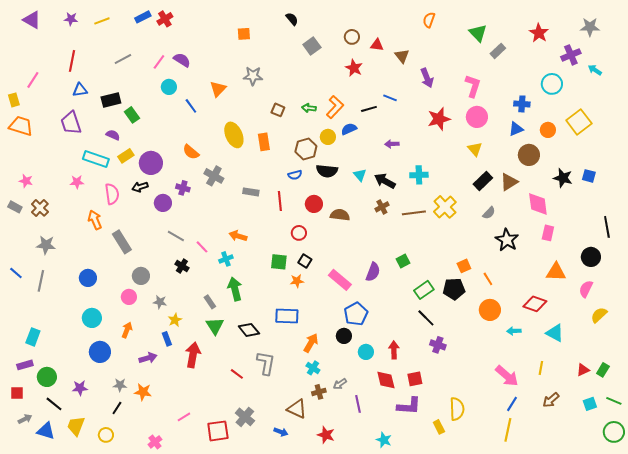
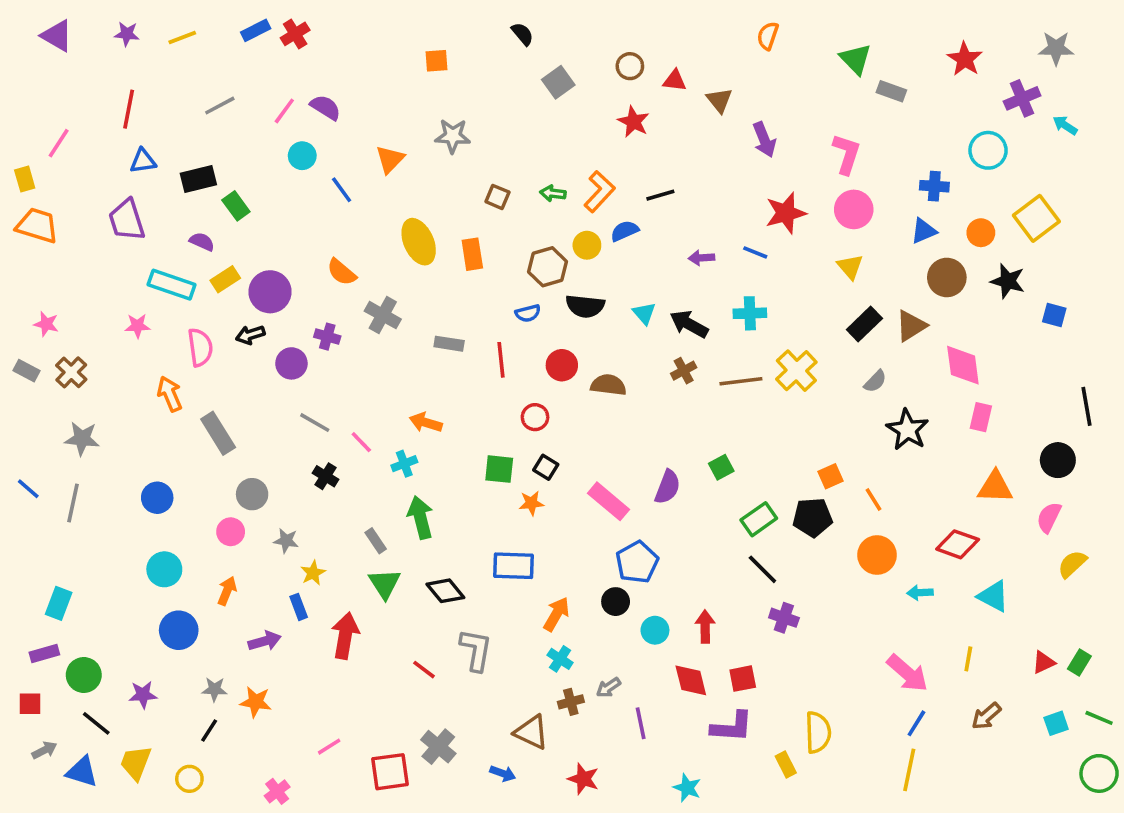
gray rectangle: (498, 51) -> (891, 91), turned 63
blue line: (390, 98) -> (755, 252), moved
black star: (563, 178) -> (1008, 281), moved

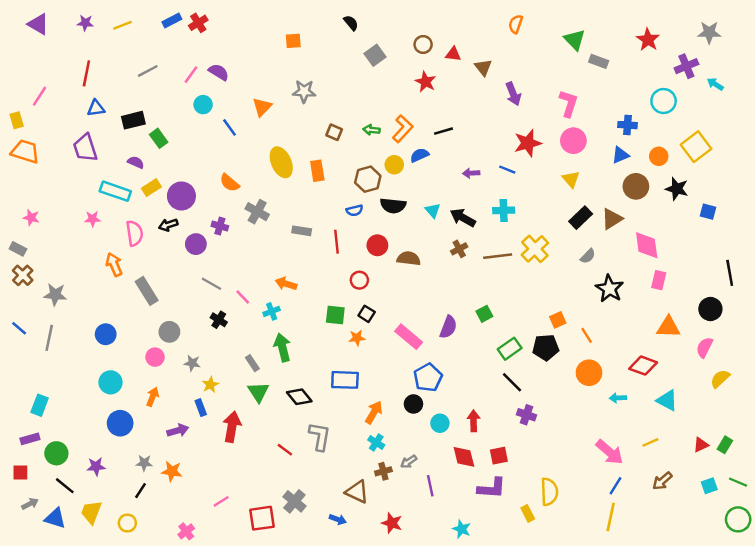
brown cross: (71, 372) -> (23, 275), moved
yellow line: (968, 659) -> (650, 442), turned 56

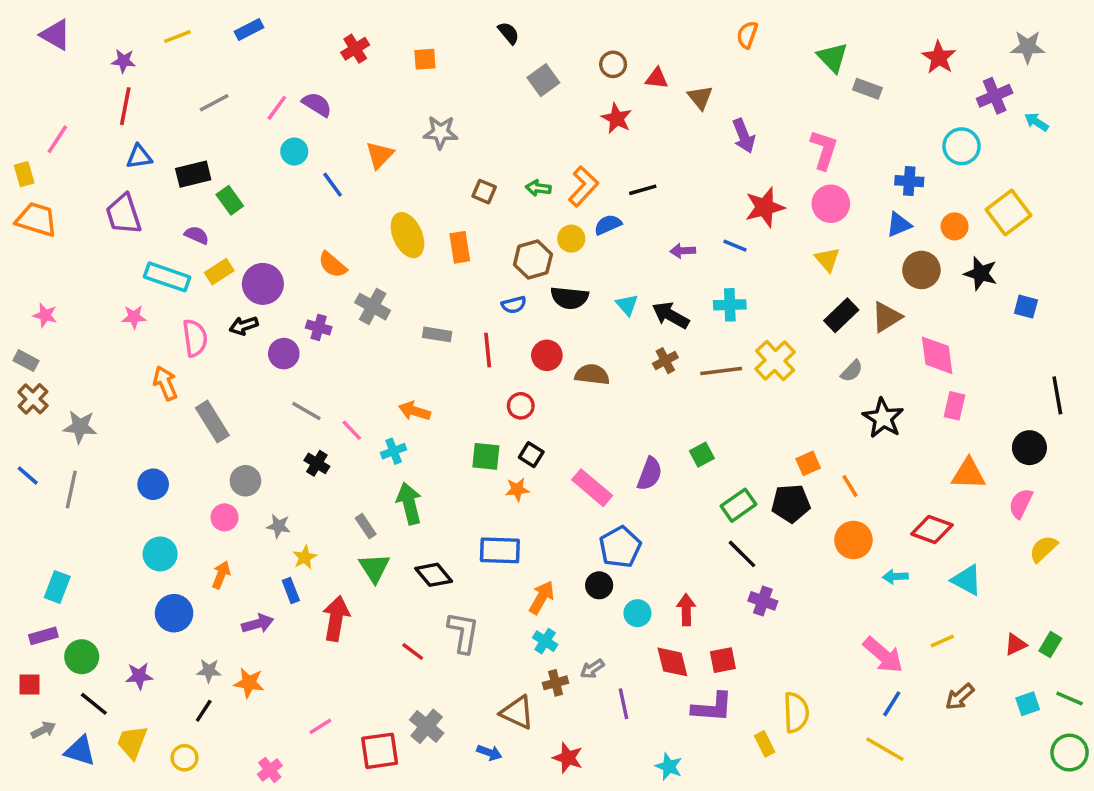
purple star: (85, 23) -> (124, 61), moved
red cross: (198, 23) -> (355, 49), moved
yellow line: (611, 517) -> (885, 749), turned -72

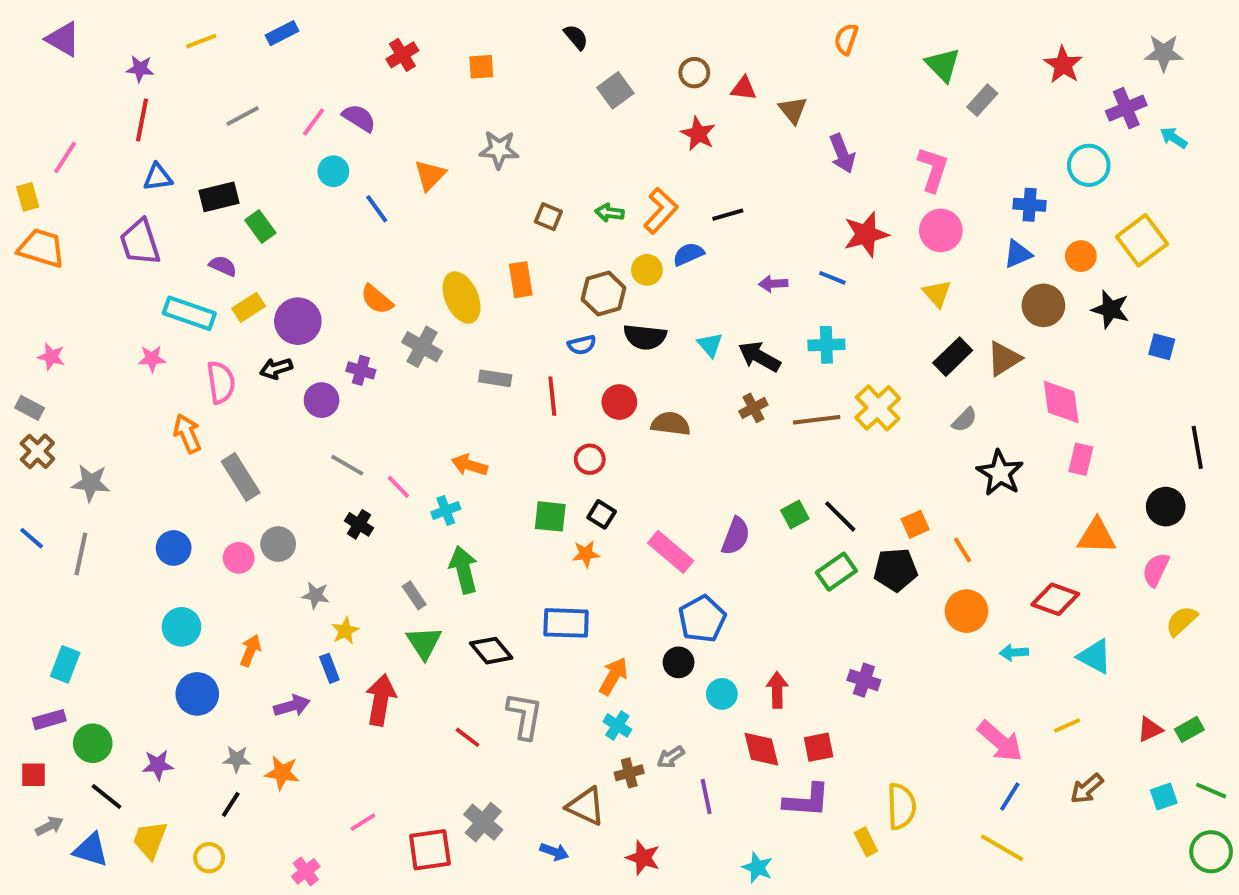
gray rectangle: (867, 89) -> (982, 100), turned -68
yellow ellipse: (407, 235) -> (462, 297), moved
pink circle: (225, 517) -> (239, 558), moved
black line: (742, 554) -> (840, 516), moved
green rectangle: (1050, 645) -> (1189, 729), turned 30

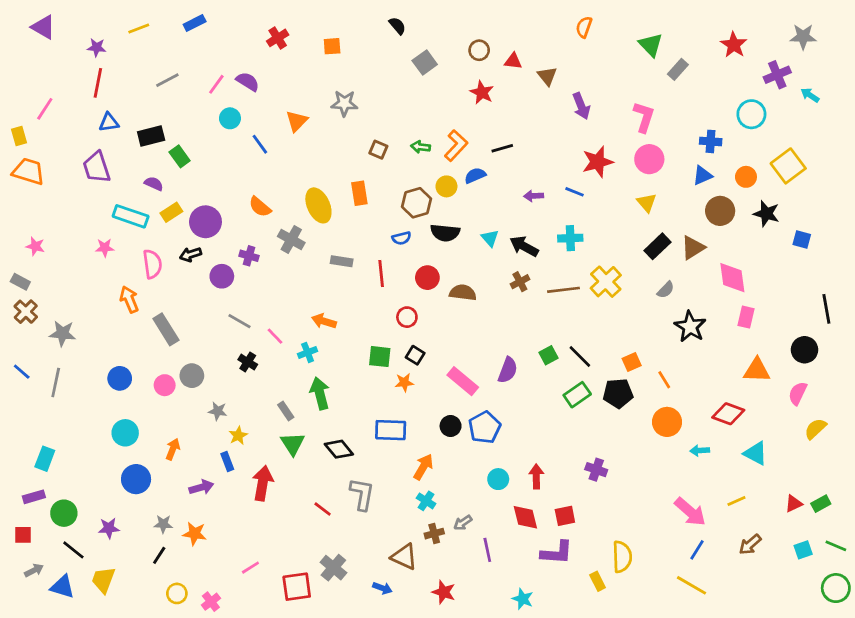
black circle: (679, 662) -> (451, 426), moved
yellow circle: (209, 858) -> (177, 593), moved

